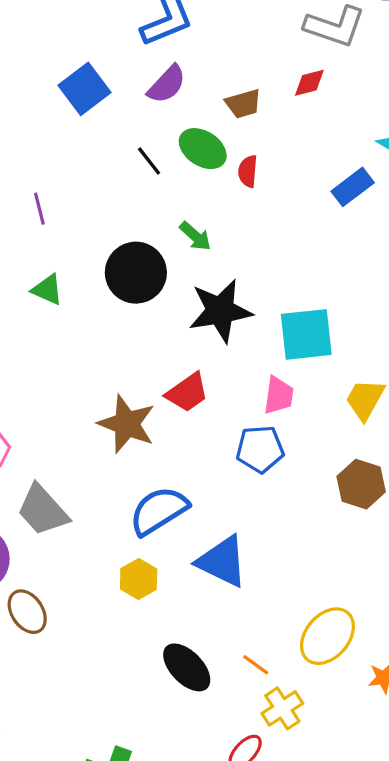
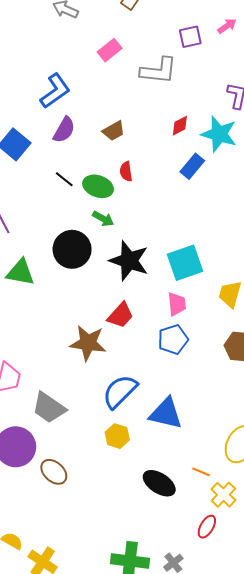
red diamond: (309, 83) -> (180, 126), moved
green ellipse: (203, 149) -> (98, 186), moved
green triangle: (47, 290) -> (20, 272), size x1.4
black star: (220, 311) -> (129, 261), turned -30

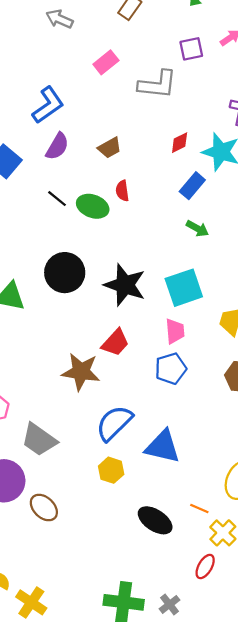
green arrow: (103, 219) -> (197, 228), moved

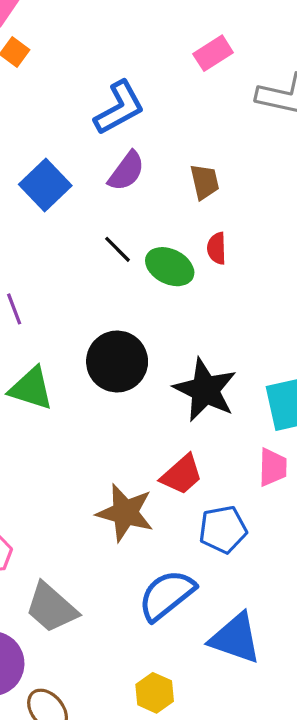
brown trapezoid: (110, 148) -> (205, 182), turned -80
blue pentagon: (171, 369) -> (223, 529), moved
yellow hexagon: (111, 470) -> (155, 693), moved

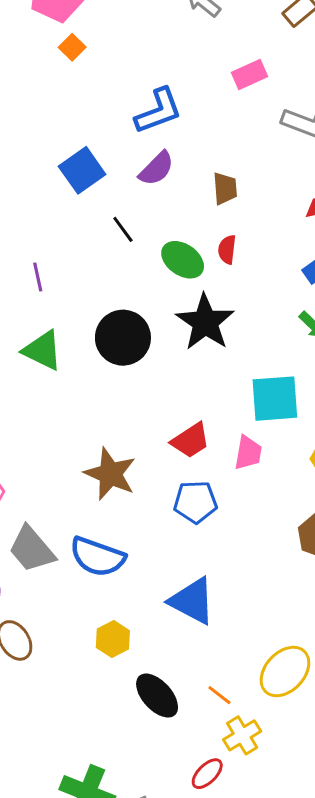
black line: (118, 249) -> (123, 229), moved
black star: (205, 390) -> (205, 322), moved
red trapezoid: (182, 475) -> (190, 440), moved
blue semicircle: (167, 595) -> (97, 557), moved, turned -130

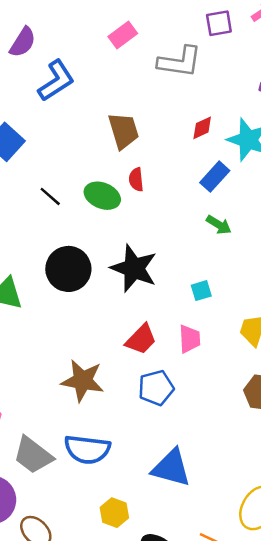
purple semicircle: (156, 169) -> (23, 42), moved
brown trapezoid: (225, 188) -> (124, 131), size x1.4
black line: (123, 229) -> (50, 196), moved
black star: (205, 322) -> (134, 268), moved
cyan square: (275, 399) -> (201, 291), size x0.5

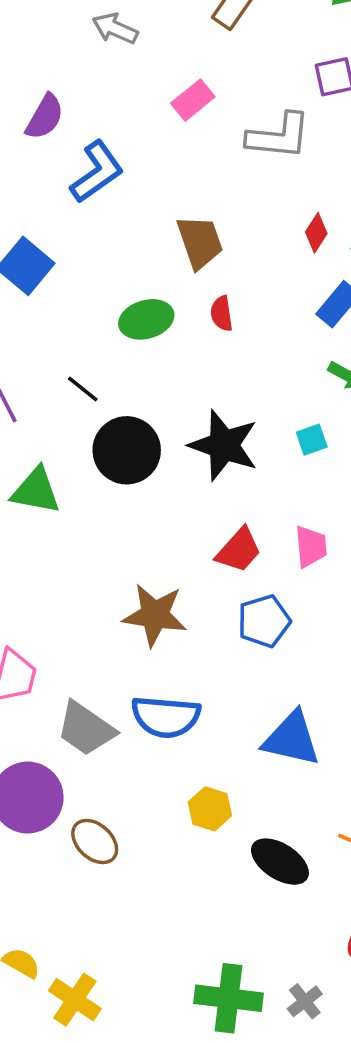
red diamond: (202, 128) -> (316, 233), turned -30
black line: (50, 196) -> (83, 389), moved
green ellipse: (102, 196) -> (146, 319), moved, turned -36
cyan square: (201, 291) -> (312, 440), moved

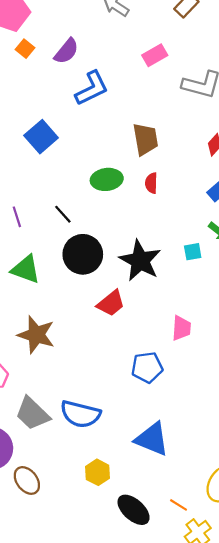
cyan square: (312, 440) -> (193, 252), moved
red trapezoid: (239, 550) -> (111, 303), moved
brown star: (155, 615) -> (36, 335), moved

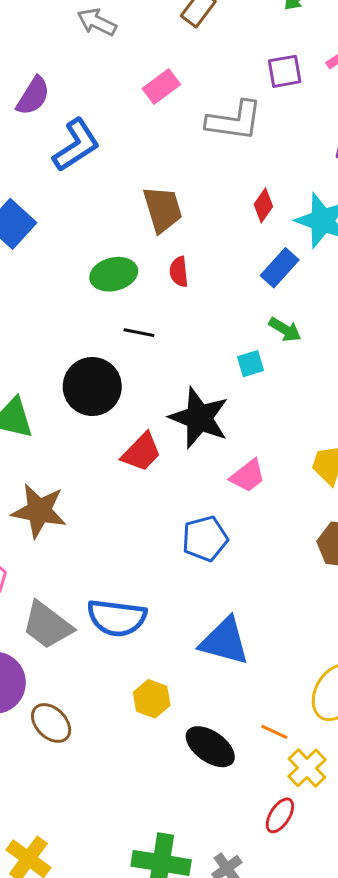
black line: (63, 214) -> (139, 333), moved, turned -30
black star: (140, 261) -> (199, 418), moved
pink trapezoid: (181, 328) -> (248, 476), turned 55

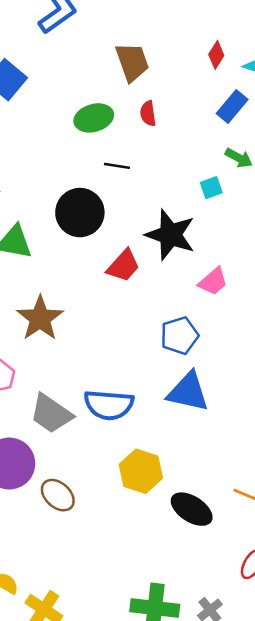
brown star: (39, 511) -> (40, 318), turned 30
blue triangle: (225, 641) -> (188, 392), moved
yellow hexagon: (152, 699) -> (141, 471), size x1.4

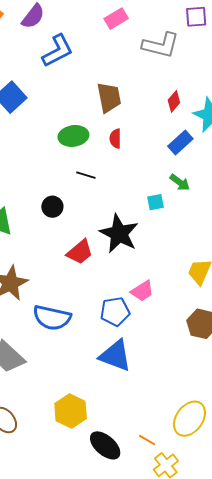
black circle: (80, 213) -> (52, 207), size x0.6
pink trapezoid: (213, 282) -> (142, 291), moved
blue semicircle: (109, 405) -> (52, 318), moved

